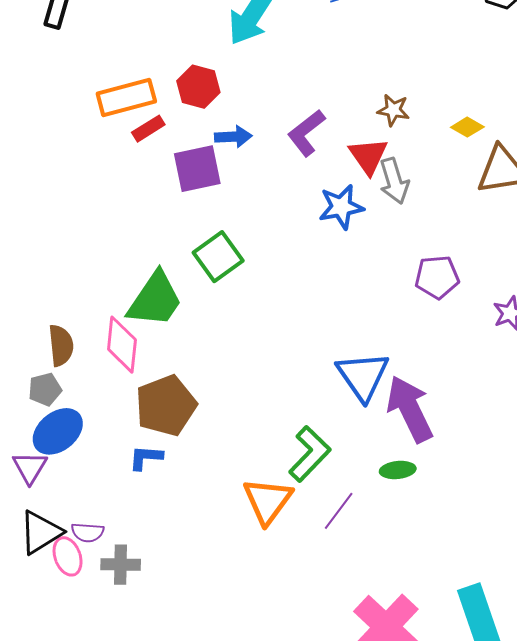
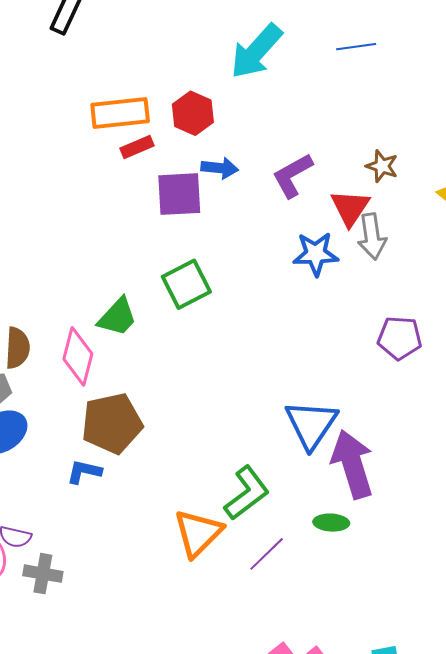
green trapezoid: (155, 300) -> (117, 317), size x0.7

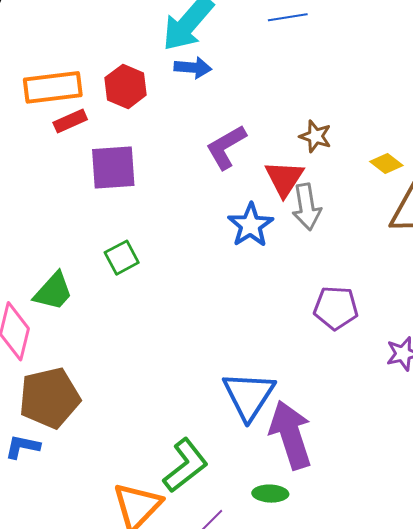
blue arrow: (220, 168) -> (193, 68), moved
blue star: (316, 254) -> (250, 225), turned -30
green square: (186, 284) -> (122, 258), size x0.7

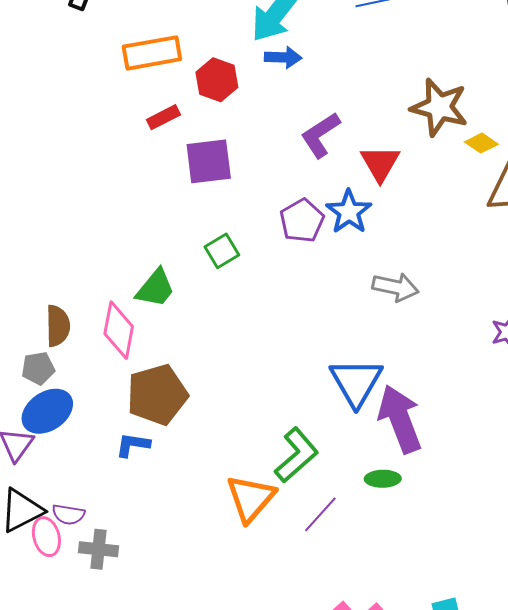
orange rectangle: (53, 87) -> (152, 53), moved
brown star: (315, 136) -> (439, 107), moved, size x1.8
gray arrow: (307, 207) -> (395, 287), moved, turned -66
purple pentagon: (336, 308) -> (302, 221), moved, turned -30

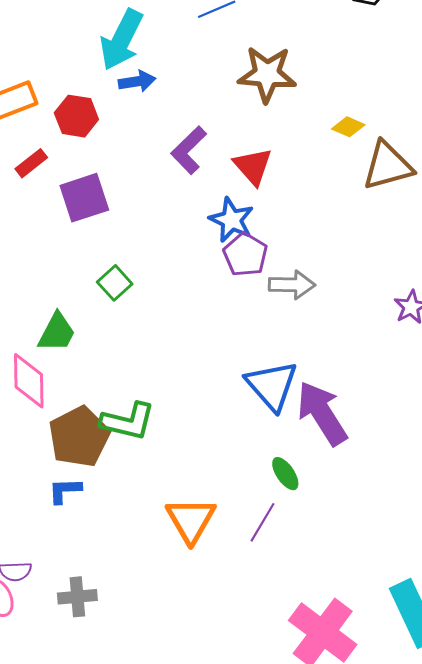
brown star: (439, 107) -> (267, 74), moved
purple pentagon: (302, 221) -> (245, 255), moved
green L-shape: (296, 455) -> (128, 421), moved, turned 66
green ellipse: (383, 479) -> (285, 474), moved, turned 68
gray cross: (99, 549) -> (77, 597), moved

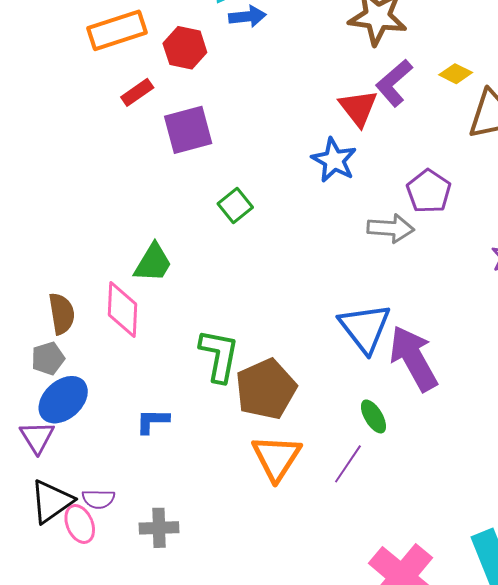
purple L-shape: (189, 150) -> (394, 83), moved
purple pentagon: (245, 255) -> (429, 191), moved
green square: (115, 283) -> (235, 205), moved
green L-shape: (128, 421) -> (219, 355), turned -96
brown pentagon: (79, 437) -> (266, 389), moved

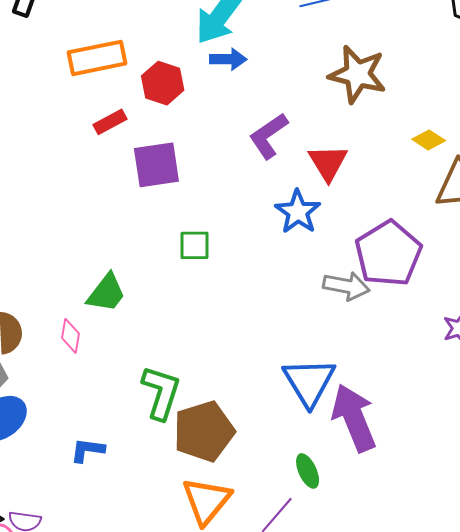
purple L-shape: (394, 83) -> (268, 136), moved
purple pentagon: (429, 191) -> (388, 254), size x1.5
green square: (235, 205) -> (194, 245), turned 32
pink diamond: (123, 309) -> (71, 336), size x0.6

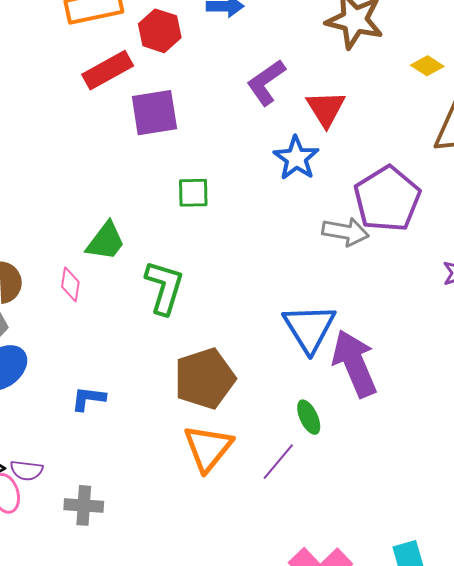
red rectangle: (110, 122) -> (108, 70), size x1.5
yellow diamond: (429, 140) -> (427, 66), moved
green L-shape: (161, 393) -> (164, 287), moved

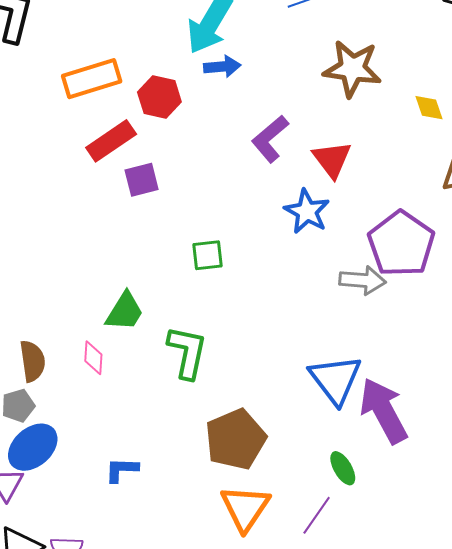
yellow diamond: (427, 66) -> (429, 108), turned 44
purple square: (154, 113) -> (142, 180), moved, size x0.7

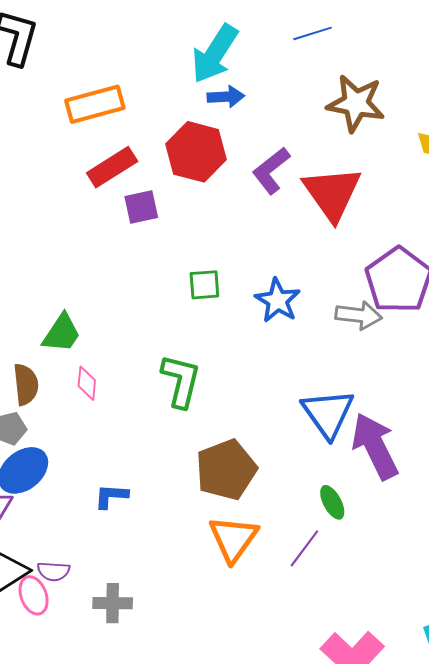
red hexagon: (159, 97) -> (196, 152), moved, size x1.4
red triangle: (332, 159) -> (332, 193), size x1.5
blue star: (307, 211) -> (278, 301), moved
green trapezoid: (125, 311) -> (62, 333), moved

